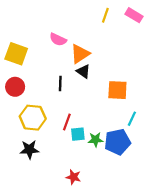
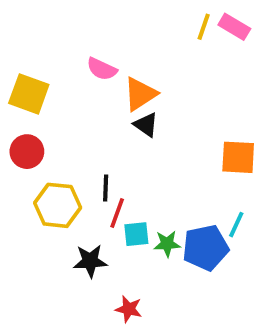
yellow line: (105, 15) -> (204, 27), moved
black line: (60, 83) -> (106, 188), moved
orange square: (117, 90) -> (238, 157), moved
cyan line: (132, 119) -> (236, 225), moved
black star: (29, 150) -> (90, 261), moved

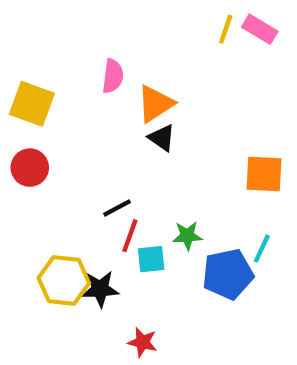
pink semicircle: (102, 69) -> (113, 76), turned -108
black line: (106, 188) -> (117, 208), turned 60
yellow hexagon: (58, 205) -> (64, 280), moved
green star: (167, 244) -> (187, 236), moved

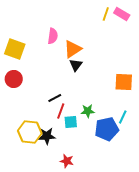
black triangle: (162, 138) -> (76, 65), turned 32

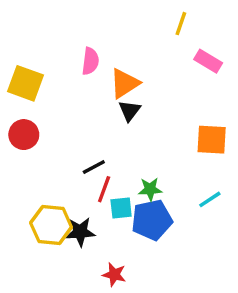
pink rectangle: (122, 14) -> (208, 61), moved
cyan line: (123, 117) -> (210, 199), turned 32
blue pentagon: (107, 129) -> (152, 220), moved

